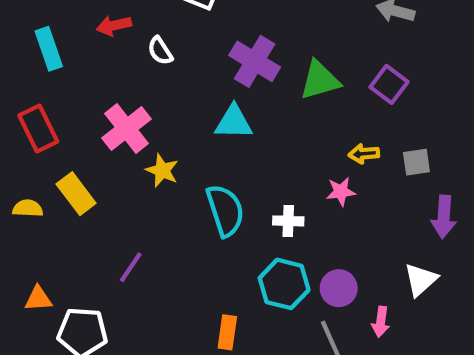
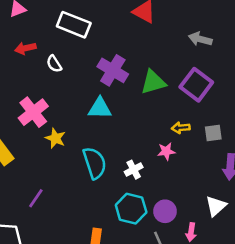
purple square: (389, 84) -> (196, 85), size x1.4
white cross: (288, 221) -> (134, 170), turned -30

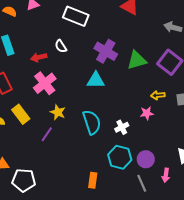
red arrow: (25, 48) -> (39, 57), moved
yellow star: (55, 138) -> (58, 112), moved
purple line: (36, 198) -> (47, 134), moved

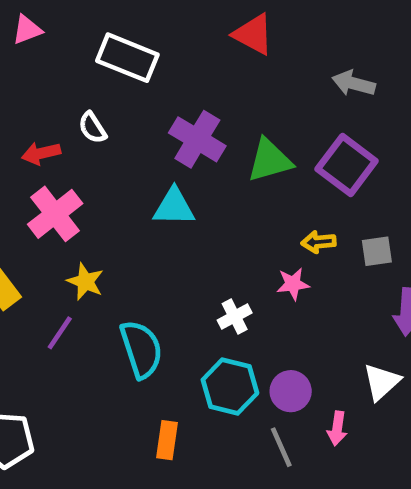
cyan semicircle: (92, 122) -> (141, 349), moved

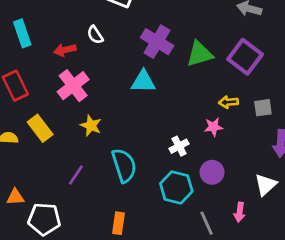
purple line: (60, 333) -> (76, 175), moved
purple circle: (291, 391) -> (212, 172), moved
orange rectangle: (167, 440) -> (118, 223), moved

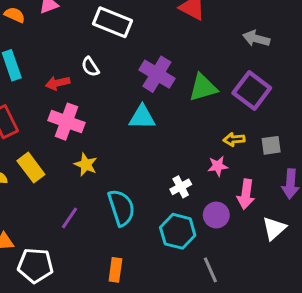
pink cross: (73, 86) -> (66, 122), turned -32
pink arrow: (240, 212) -> (246, 194), moved, size x1.4

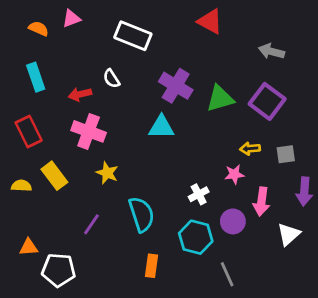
orange rectangle: (115, 270) -> (151, 266), moved

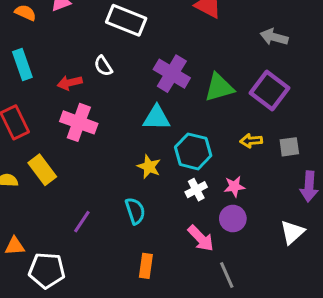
yellow star: (107, 173) -> (149, 167), moved
pink star: (234, 174) -> (234, 186), moved
pink arrow: (261, 201) -> (201, 238), moved, turned -52
cyan semicircle: (141, 214) -> (135, 211), size x0.7
cyan hexagon: (196, 237) -> (193, 151), moved

